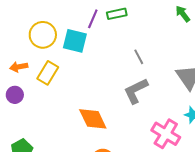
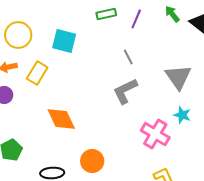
purple line: (93, 19) -> (136, 19), moved
yellow circle: (43, 35) -> (18, 35), moved
orange diamond: (93, 119) -> (61, 119), moved

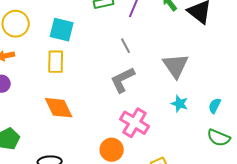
yellow rectangle: (37, 73) -> (56, 62), moved, turned -30
pink cross: (155, 134) -> (135, 123), moved
orange circle: (92, 161) -> (112, 150), moved

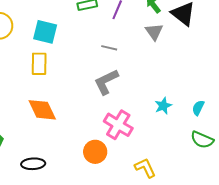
gray line: (126, 46) -> (109, 48), turned -49
gray triangle: (176, 66) -> (154, 32), moved, size x0.7
cyan star: (180, 104) -> (163, 106), turned 30

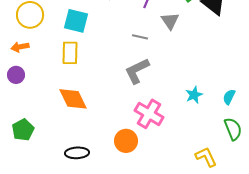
gray triangle: (154, 32) -> (170, 21), moved
green semicircle: (202, 140) -> (233, 129), turned -135
black ellipse: (33, 164) -> (77, 153), moved
yellow L-shape: (145, 168) -> (206, 157), moved

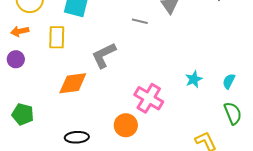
yellow rectangle: (70, 53) -> (57, 37), moved
gray L-shape: (137, 71) -> (104, 55), moved
orange diamond: (73, 99) -> (73, 83), turned -72
green pentagon: (23, 130) -> (23, 114), turned -30

